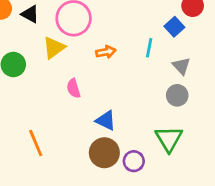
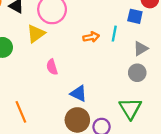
blue square: (174, 27) -> (135, 16), turned -35
orange arrow: (106, 52) -> (91, 37), moved
gray triangle: (181, 66) -> (141, 49), turned 42

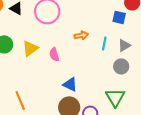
yellow triangle: (36, 34) -> (30, 48), moved
cyan line: (114, 34) -> (104, 43), moved
pink semicircle: (52, 67) -> (54, 54), moved

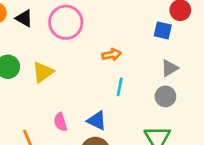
cyan line: (104, 43) -> (120, 87), moved
pink semicircle: (54, 54) -> (60, 122), moved

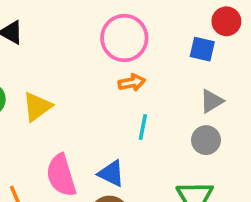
pink circle: (66, 22) -> (124, 38), moved
pink semicircle: (60, 122) -> (61, 175), size x1.6

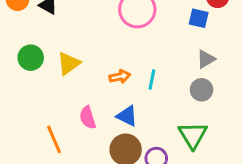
orange arrow: (132, 83) -> (120, 77), moved
pink semicircle: (61, 175) -> (88, 118), size x0.7

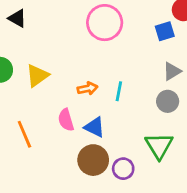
blue square: (199, 18) -> (165, 31), turned -30
pink semicircle: (88, 118) -> (66, 120), moved
orange line: (54, 139) -> (24, 134), moved

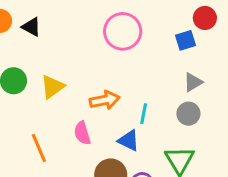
orange arrow: (87, 88) -> (105, 100), size x1.4
cyan line: (119, 91) -> (144, 114), moved
blue triangle: (95, 127) -> (129, 141), moved

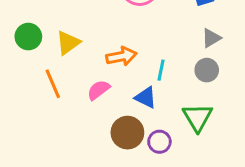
pink semicircle: (82, 133) -> (98, 90), turned 70
orange line: (39, 148) -> (53, 84), moved

